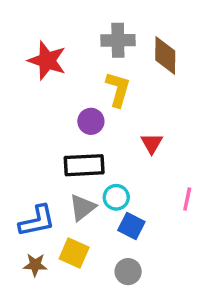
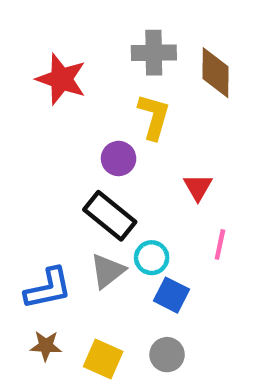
black rectangle: (84, 165) -> (110, 216), turned 42
pink line: (187, 199) -> (220, 244), moved
yellow square: (74, 253) -> (103, 359), moved

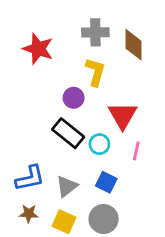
red triangle: (198, 187) -> (123, 115), size x1.6
cyan circle: (152, 258) -> (99, 144), moved
gray triangle: (108, 271) -> (67, 186), moved
gray circle: (167, 355) -> (104, 219), size x1.4

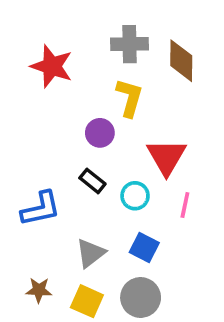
black rectangle: (68, 133) -> (92, 181), size x0.6
blue L-shape: (30, 178) -> (41, 209), moved

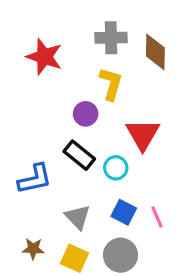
black rectangle: (92, 181) -> (79, 155), size x1.4
pink line: (185, 205) -> (157, 217), moved, turned -35
gray triangle: (91, 253) -> (78, 217), turned -36

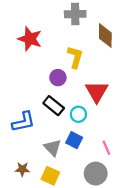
gray cross: (111, 38) -> (75, 14), moved
blue square: (124, 212) -> (74, 140), moved
gray circle: (121, 255) -> (96, 174), moved

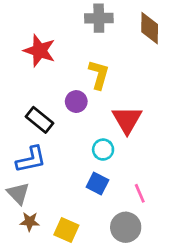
brown diamond: (105, 36) -> (150, 28), moved
black rectangle: (54, 106) -> (40, 120), moved
gray triangle: (53, 148) -> (18, 193), moved

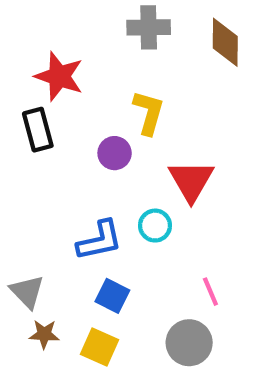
black rectangle: (40, 120) -> (38, 130), moved, turned 36
blue L-shape: (31, 159) -> (100, 240), moved
blue square: (97, 183) -> (112, 296), moved

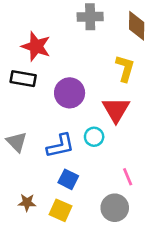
yellow L-shape: (149, 113) -> (125, 68), moved
black rectangle: (38, 130) -> (23, 79), turned -65
purple circle: (115, 153) -> (70, 93), size x1.5
gray triangle: (27, 292) -> (17, 142), moved

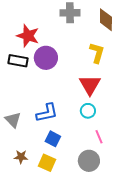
purple circle: (70, 93) -> (46, 58), moved
cyan circle: (94, 137) -> (88, 111), moved
gray triangle: (17, 142) -> (13, 120), moved

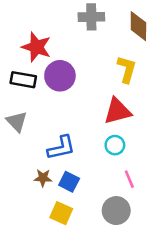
red triangle: (90, 85) -> (118, 111), turned 45
gray triangle: (13, 120) -> (17, 122), moved
brown star: (21, 157) -> (43, 178), moved

